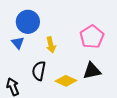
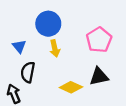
blue circle: (28, 22) -> (48, 24), moved
black semicircle: (39, 71) -> (28, 72), moved

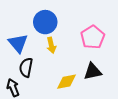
blue triangle: (19, 46) -> (18, 43), size x1.5
yellow diamond: (71, 87) -> (66, 82), turned -35

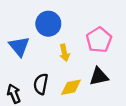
yellow arrow: (51, 45) -> (64, 53), moved
black semicircle: (26, 67) -> (41, 84), moved

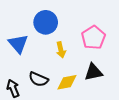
black semicircle: (41, 84) -> (39, 79), turned -78

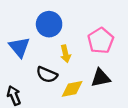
black semicircle: (39, 79) -> (47, 75), moved

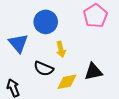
pink pentagon: (101, 41) -> (95, 16), moved

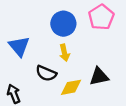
blue circle: (46, 22) -> (63, 24), moved

